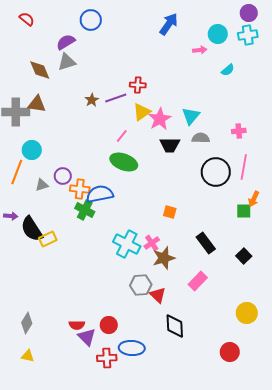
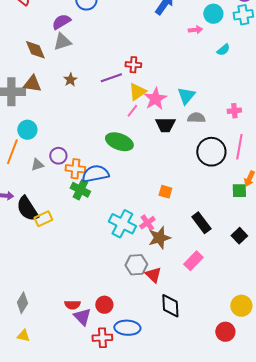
brown star: (92, 100) -> (70, 80), moved
pink line: (122, 136) -> (132, 111), moved
yellow circle: (247, 313) -> (241, 306), moved

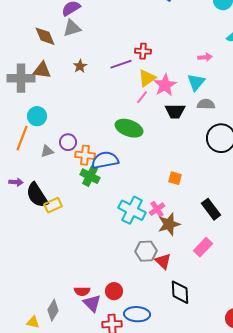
pink arrow: (195, 30) -> (205, 57), moved
gray diamond: (22, 303) -> (53, 310), moved

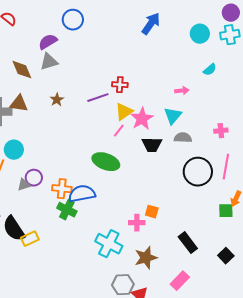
purple circle: (68, 142) -> (34, 178), moved
pink cross: (157, 209) -> (137, 223), moved, turned 35

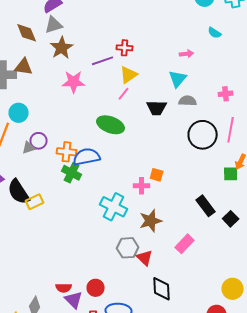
cyan semicircle: (210, 70) -> (215, 33), turned 72
brown star: (57, 100) -> (62, 48), moved, size x1.6
pink star: (142, 119) -> (74, 82), moved, turned 30
black rectangle: (188, 243) -> (206, 206), moved

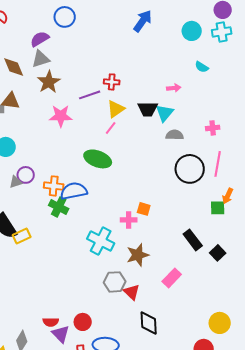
black trapezoid: (157, 108) -> (148, 109), moved

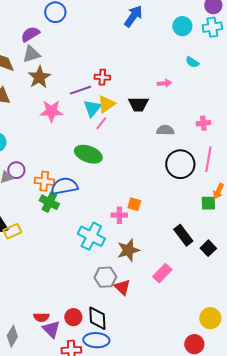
cyan triangle: (165, 113) -> (92, 108), moved
black diamond: (149, 323) -> (97, 318), moved

